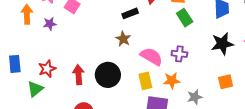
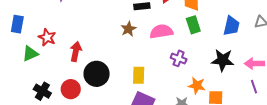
pink semicircle: (151, 56) -> (161, 31), moved, turned -55
red star: (47, 69) -> (47, 37), turned 30
black circle: (108, 75) -> (97, 74), moved
orange star: (172, 81) -> (197, 86), moved

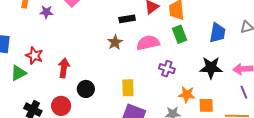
black circle: (97, 74) -> (86, 89), size x0.7

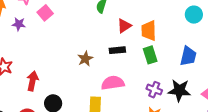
black rectangle: (127, 19) -> (117, 50), moved
pink semicircle: (148, 43) -> (113, 83), moved
purple cross: (167, 69) -> (154, 90), moved

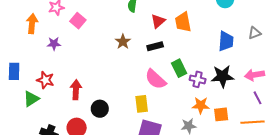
purple star: (19, 24) -> (54, 44), moved
green rectangle: (150, 55) -> (179, 68), moved
brown star: (85, 59) -> (123, 42), moved
pink semicircle: (113, 83) -> (156, 79), turned -120

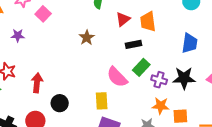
black rectangle: (155, 46) -> (134, 44), moved
green rectangle: (179, 68) -> (141, 67), turned 66

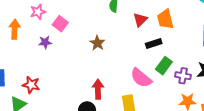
purple star: (18, 35) -> (45, 42), moved
brown star: (87, 38) -> (97, 43), moved
red arrow: (37, 83) -> (98, 89), moved

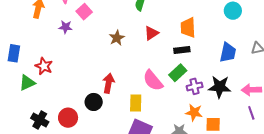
red triangle: (140, 20) -> (151, 33), moved
black rectangle: (154, 43) -> (182, 50), moved
purple cross: (183, 76) -> (195, 86), turned -35

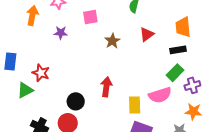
pink square: (84, 12) -> (90, 17), moved, turned 35
pink semicircle: (153, 80) -> (160, 95), moved, turned -65
black circle: (94, 102) -> (76, 101), moved

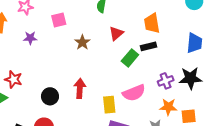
green rectangle: (175, 73) -> (130, 58), moved
black circle: (76, 101) -> (50, 96), moved

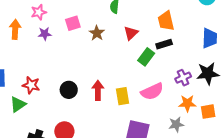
purple star: (30, 38) -> (45, 34), moved
brown star: (82, 42) -> (97, 33), moved
black circle: (50, 96) -> (69, 90), moved
yellow rectangle: (109, 105) -> (122, 96), moved

